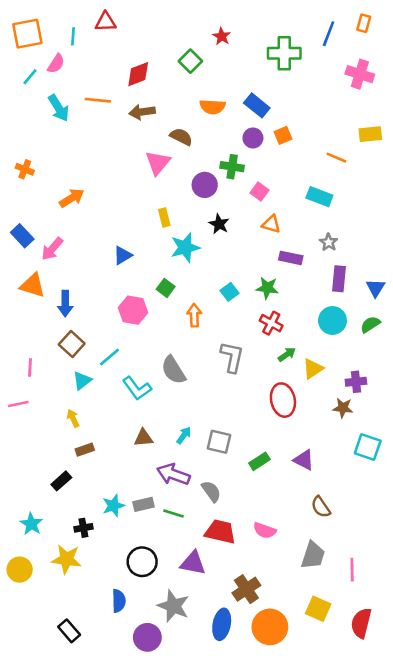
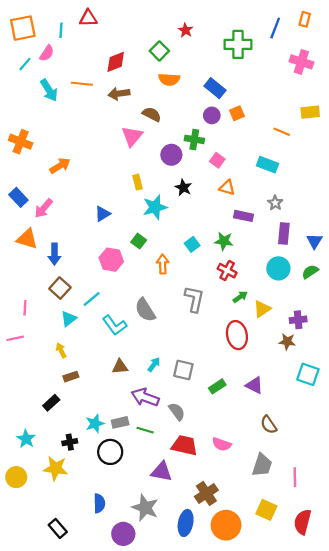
orange semicircle: (213, 107) -> (169, 79), moved
orange cross: (25, 169) -> (21, 142), size x1.5
black circle: (142, 562) -> (110, 452), moved

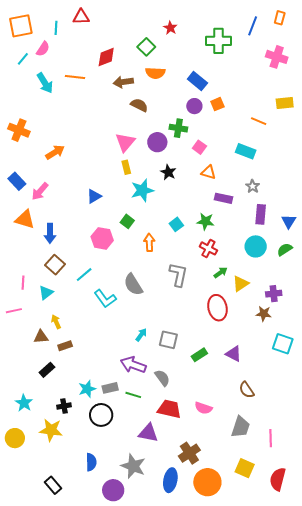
brown arrow: (119, 94) -> (123, 82), moved
pink triangle: (132, 136) -> (125, 142), moved
cyan triangle: (69, 319) -> (46, 293), moved
brown triangle: (120, 367) -> (41, 337), moved

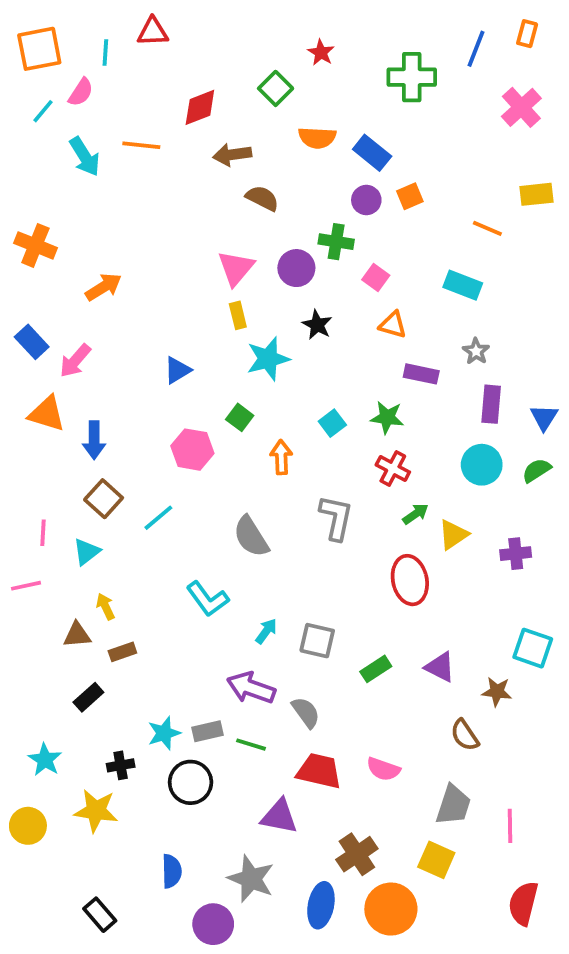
pink cross: (277, 57) -> (521, 107), turned 30
orange semicircle: (155, 73) -> (317, 138), moved
cyan L-shape: (105, 299) -> (208, 599), moved
brown star: (264, 314) -> (497, 692), moved
yellow square: (245, 468) -> (436, 860), moved

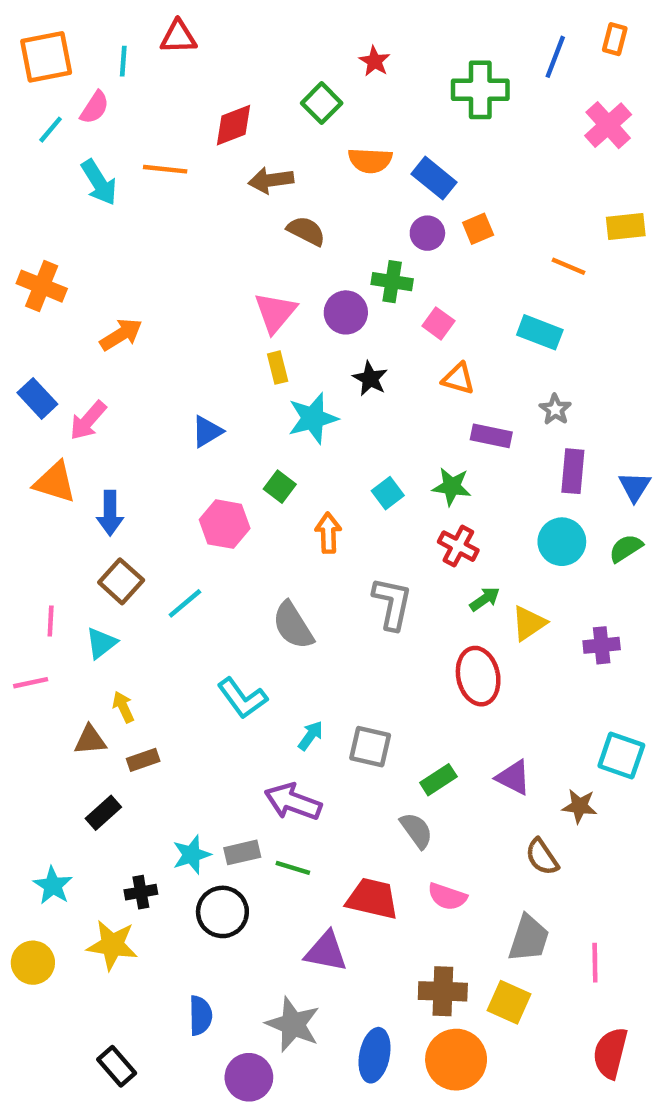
gray semicircle: (306, 712) -> (416, 830), moved
brown cross: (357, 854) -> (443, 991), moved, turned 36

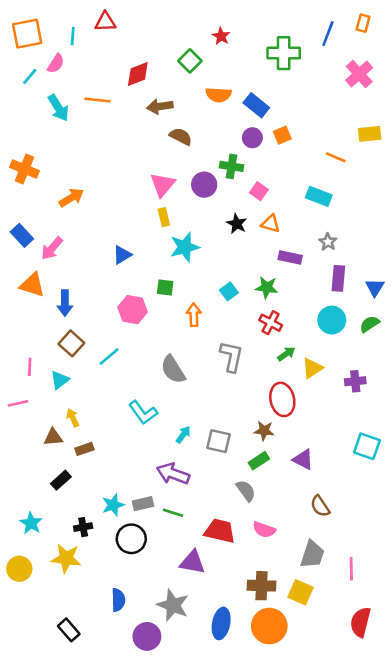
black star: (370, 379) -> (237, 224), moved
green square: (280, 487) -> (165, 287), turned -30
brown star: (579, 806) -> (264, 431), moved

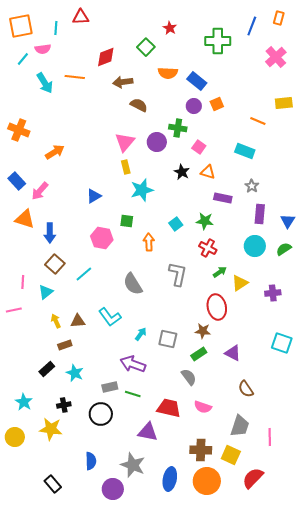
pink semicircle: (56, 64) -> (43, 49), turned 49
brown triangle: (53, 437) -> (78, 321), moved
cyan star: (113, 505) -> (75, 373), moved, turned -30
red semicircle: (360, 622) -> (253, 478), moved, turned 30

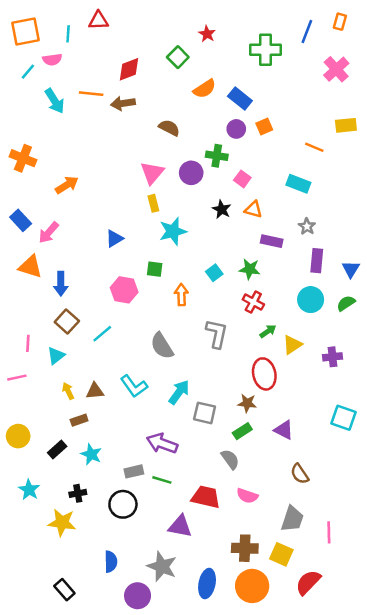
orange semicircle: (168, 73) -> (205, 89), turned -36
brown arrow: (123, 82) -> (123, 103), moved
cyan arrow: (141, 334) -> (179, 392), moved, size x1.5
yellow circle: (15, 437) -> (18, 436), moved

